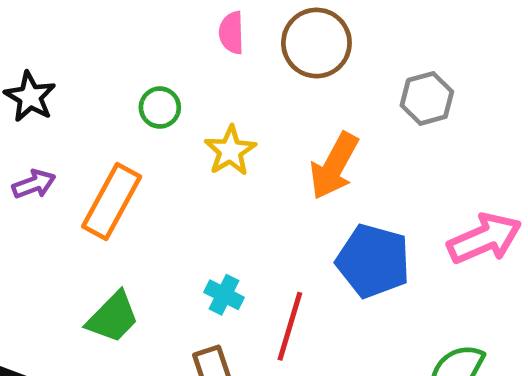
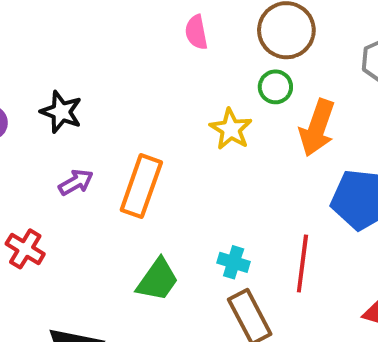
pink semicircle: (232, 33) -> (196, 32), moved
green circle: (160, 108) -> (275, 87), moved
cyan cross: (224, 295) -> (234, 262), moved

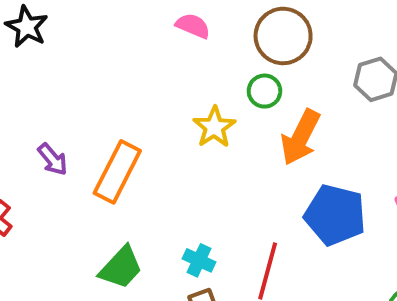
pink semicircle: (196, 32) -> (193, 26), turned 116
black star: (61, 112) -> (27, 27), moved
purple arrow: (76, 182) -> (53, 159), turned 72

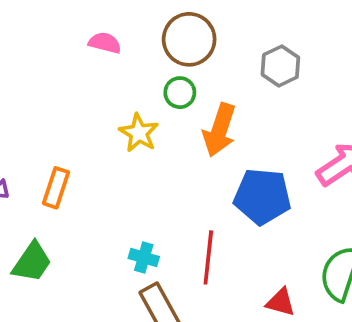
orange rectangle: (117, 172) -> (56, 188), size x0.7
green trapezoid: (121, 268) -> (32, 262), moved

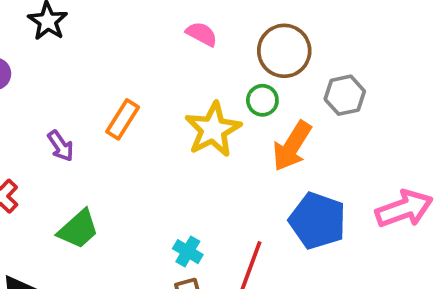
gray hexagon: (280, 66) -> (345, 95), moved
yellow star: (139, 133) -> (213, 130), size x1.4
orange rectangle: (56, 188) -> (123, 119), moved

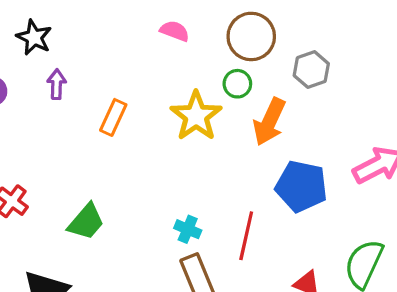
purple arrow: (61, 146) -> (57, 84), moved, turned -136

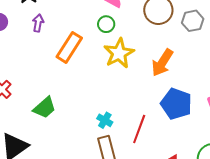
gray hexagon: (311, 70) -> (193, 21), moved
green circle: (237, 84) -> (106, 24), moved
orange rectangle: (113, 117) -> (69, 47), size x1.4

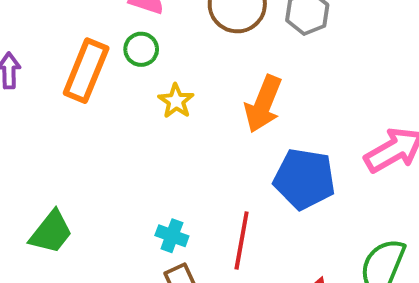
orange rectangle: (69, 47) -> (86, 71), moved
yellow star: (119, 53) -> (176, 101), size x0.6

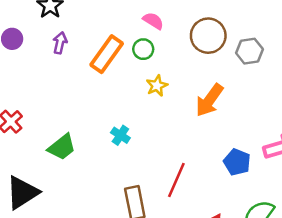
blue pentagon: (304, 179) -> (237, 162), moved, size x0.7
cyan cross: (172, 236) -> (120, 135), moved

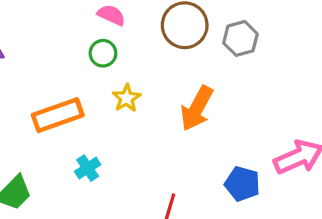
orange rectangle: (107, 54) -> (58, 115), moved, turned 42
cyan cross: (120, 135) -> (88, 168), turned 30

